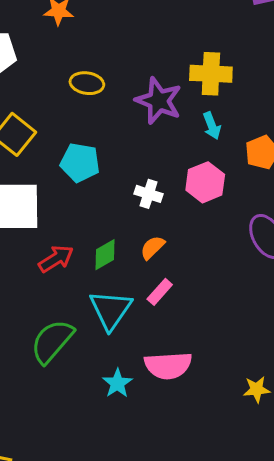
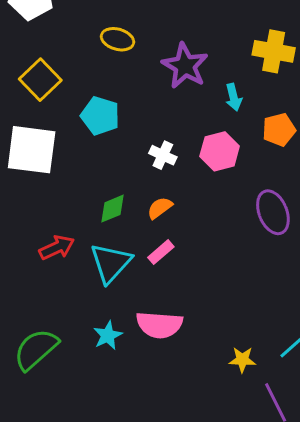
yellow cross: (211, 74) -> (274, 51), moved
red arrow: (56, 259) -> (57, 248), moved
green semicircle: (52, 341) -> (36, 349), moved

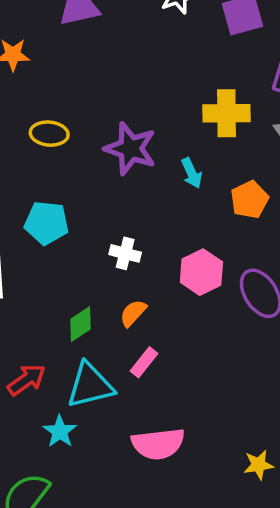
pink hexagon: (220, 151) -> (201, 272), moved
cyan triangle: (111, 263) -> (90, 385), turned 45
cyan star: (108, 335) -> (60, 431), moved

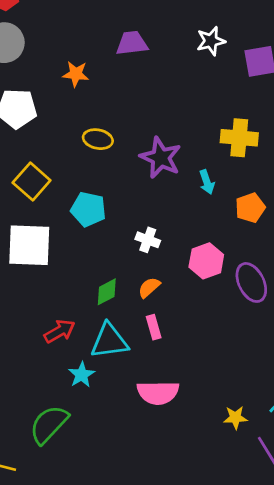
pink rectangle: (144, 362) -> (154, 327), turned -60

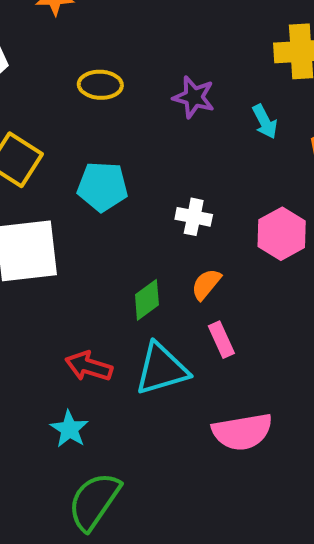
purple star: (161, 158) -> (194, 97), size x0.7
red arrow: (60, 331) -> (89, 366), turned -124
cyan star: (82, 375) -> (69, 429), moved

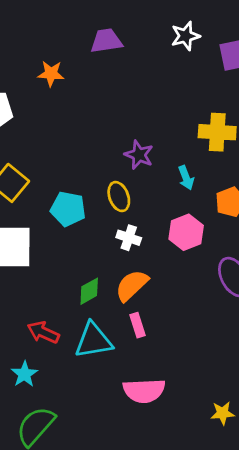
yellow ellipse: (100, 85) -> (119, 197), moved, turned 60
pink hexagon: (282, 234) -> (186, 232), moved
orange semicircle: (206, 284) -> (132, 285), size x1.5

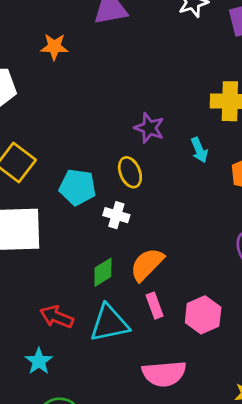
pink hexagon: (186, 232) -> (203, 315), moved
white cross: (129, 238) -> (116, 215), moved

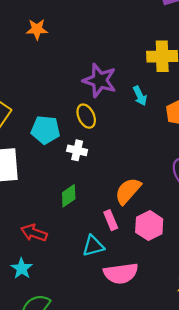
orange star: (54, 47) -> (37, 29), moved
purple star: (149, 128) -> (100, 80), size x1.4
orange semicircle: (147, 264) -> (128, 191), moved
cyan triangle: (109, 323) -> (93, 246), moved, size x0.7

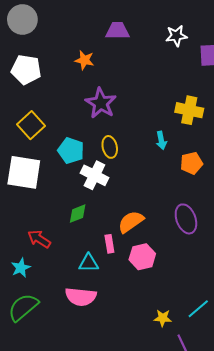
purple star: (100, 80) -> (101, 103), moved
white cross: (77, 150) -> (94, 175), size x1.5
pink semicircle: (121, 273) -> (81, 297), moved

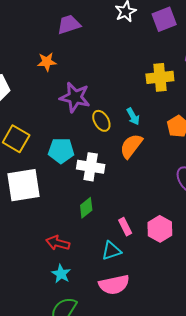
cyan arrow: (161, 140) -> (133, 116), moved
yellow ellipse: (110, 147) -> (101, 121), moved
orange semicircle: (131, 222) -> (131, 146), moved
cyan star: (21, 268) -> (61, 274), moved

